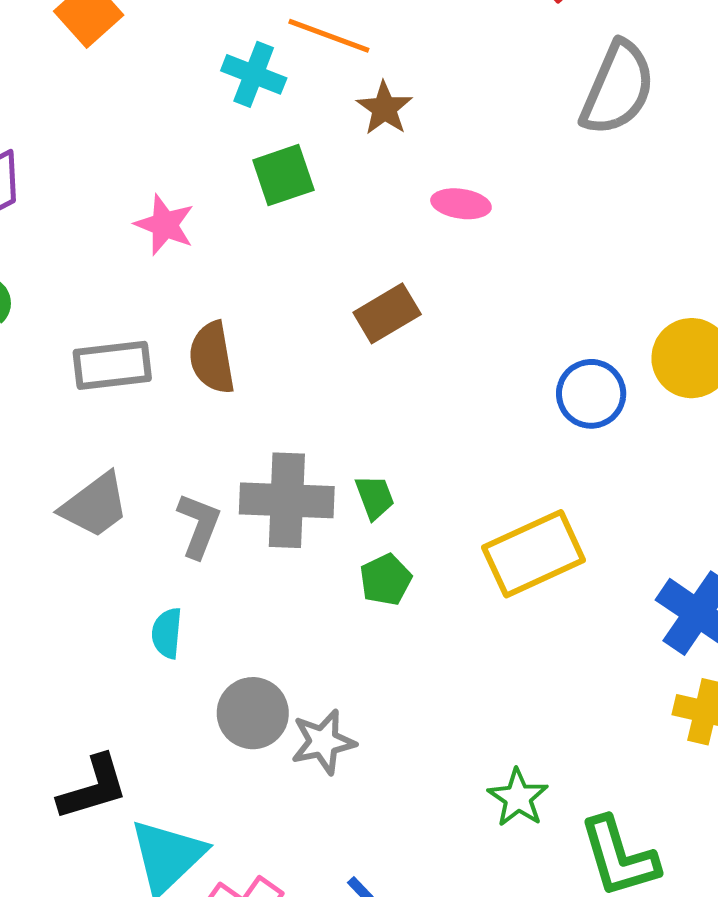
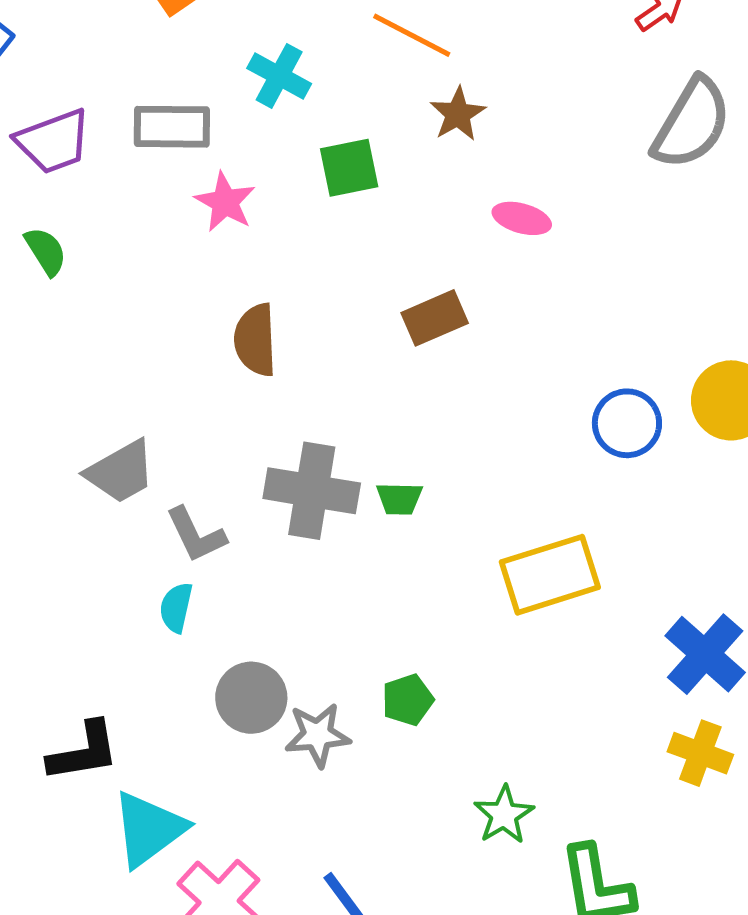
cyan cross: (254, 74) -> (279, 76), moved
gray rectangle: (112, 365) -> (172, 127), moved
green trapezoid: (375, 497) -> (399, 499), turned 105
gray L-shape: (199, 525) -> (196, 535), moved, turned 126
green pentagon: (386, 580) -> (408, 700), moved

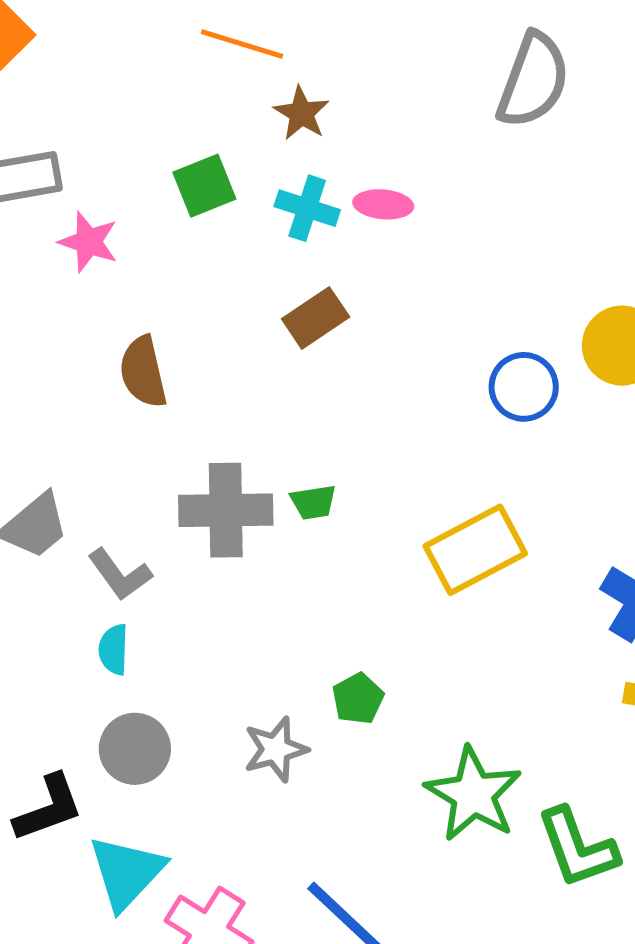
cyan cross: (279, 76) -> (307, 208), moved
gray circle: (251, 698) -> (135, 749), moved
green star: (504, 815) -> (473, 794), size x1.6

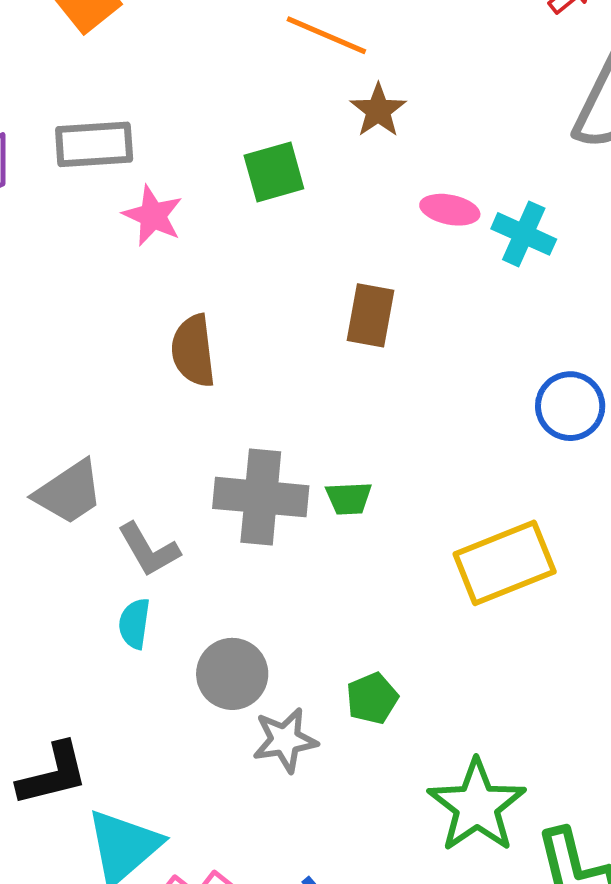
cyan cross: (307, 208) -> (524, 234), moved
brown rectangle: (316, 318) -> (370, 315), turned -52
gray circle: (135, 749) -> (232, 674), moved

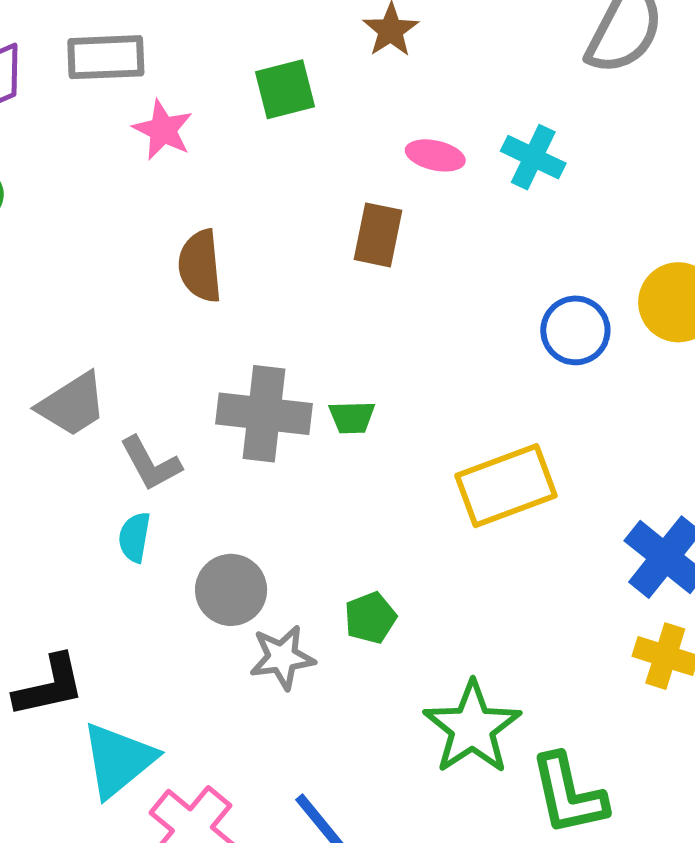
pink ellipse: (450, 210) -> (435, 155), moved

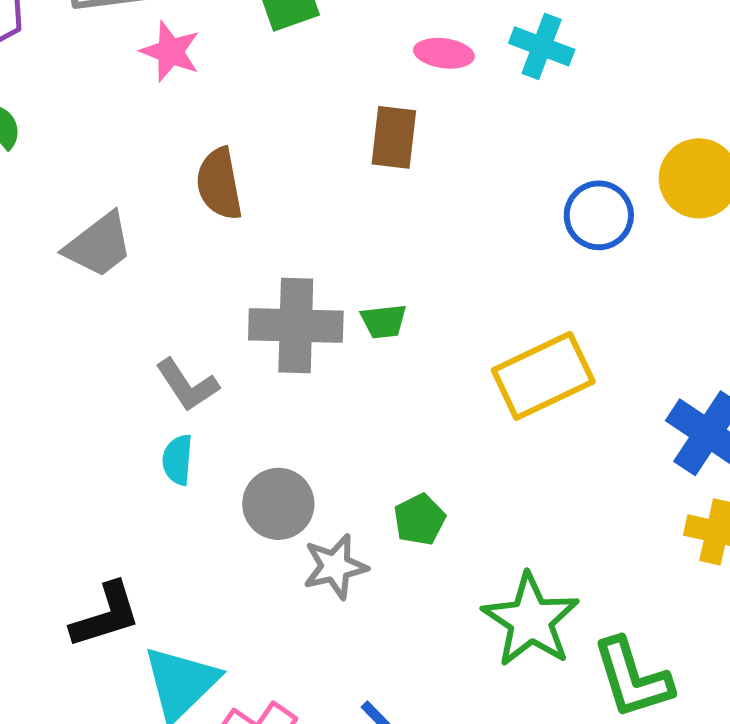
gray trapezoid: (72, 404) -> (99, 245), moved

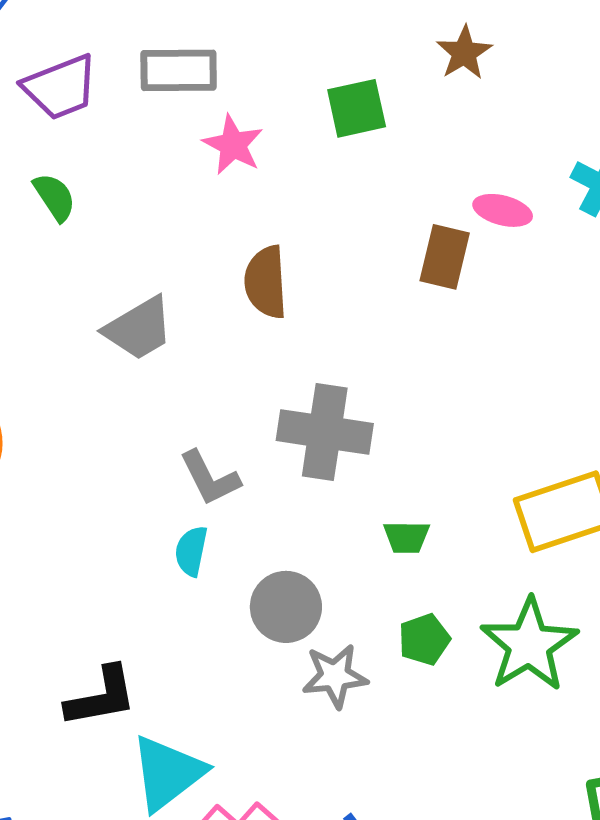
pink ellipse: (444, 53) -> (503, 210), moved
green trapezoid: (384, 321) -> (406, 537), moved
green star: (531, 620) -> (529, 645), moved

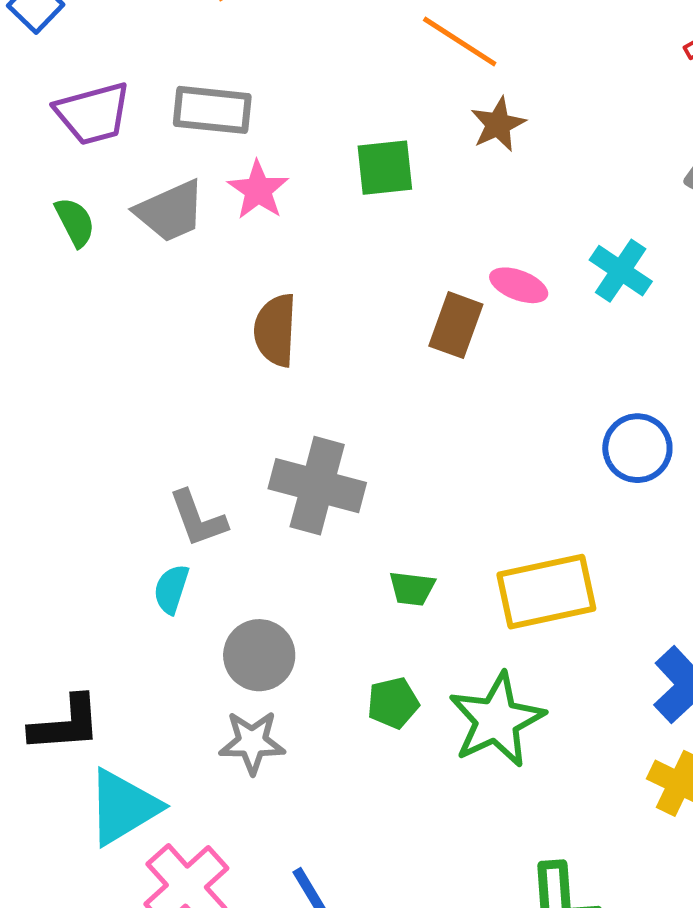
gray trapezoid: (139, 328) -> (170, 211), moved
green trapezoid: (406, 537) -> (412, 588), moved
gray star: (335, 676) -> (252, 742), moved

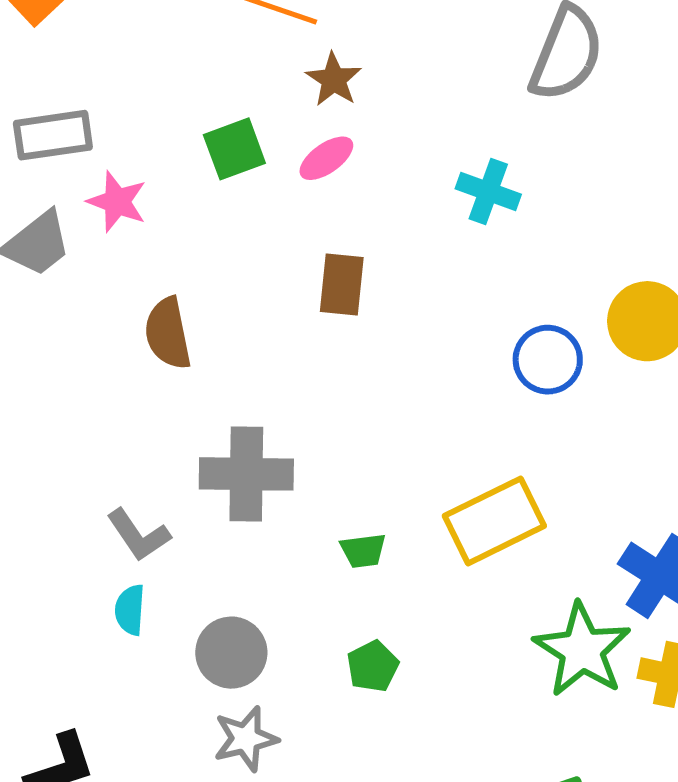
pink ellipse: (519, 285) -> (326, 158), moved, turned -42
green star: (497, 720) -> (582, 650), moved

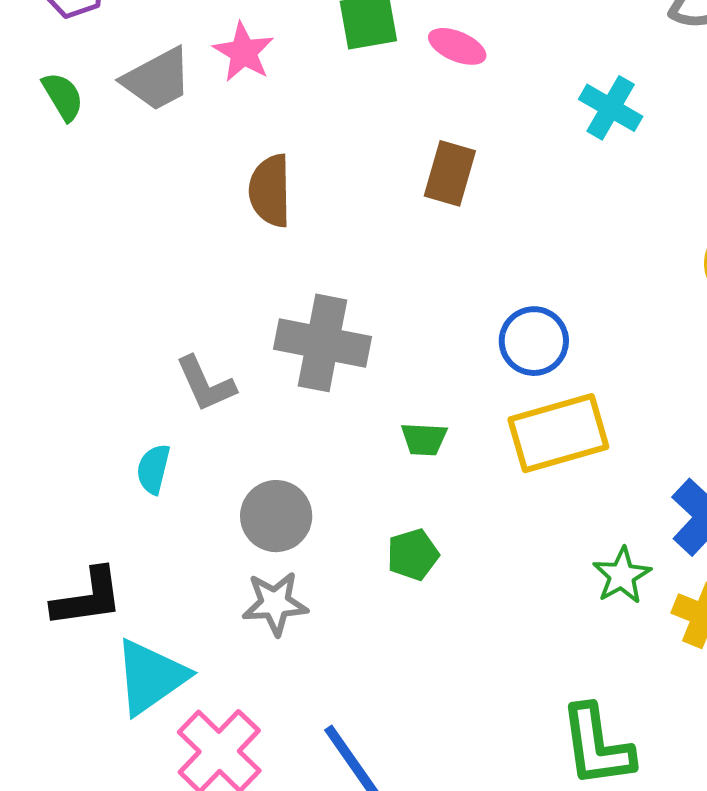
pink ellipse: (326, 158) -> (457, 46), turned 48
blue circle: (548, 360) -> (534, 341), moved
cyan semicircle: (130, 610) -> (153, 469), moved
green star: (582, 650) -> (622, 576), size x0.6

